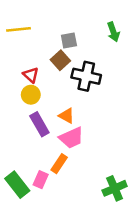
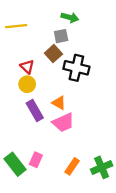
green arrow: (113, 32) -> (70, 17), moved, turned -56
orange rectangle: (59, 164) -> (72, 166), moved

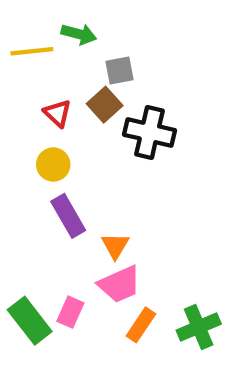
green arrow: (70, 17) -> (79, 34), moved
red triangle: (27, 67) -> (58, 113), moved
orange triangle: (59, 103) -> (115, 246), moved, turned 32
pink trapezoid: (63, 123) -> (120, 284), moved

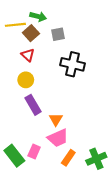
brown square: (105, 105) -> (31, 33), moved

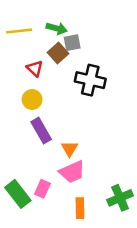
green arrow: (38, 17) -> (57, 28), moved
brown square: (31, 33) -> (58, 53), moved
orange rectangle: (68, 158) -> (80, 208), moved, turned -35

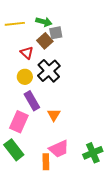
black cross: (90, 80) -> (49, 71), moved, turned 35
pink trapezoid: (72, 172) -> (59, 149), moved
pink rectangle: (42, 189) -> (19, 122), moved, size x1.5
orange rectangle: (80, 208) -> (46, 162), moved

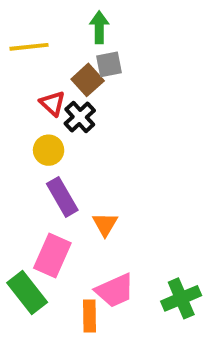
green arrow: (44, 22) -> (99, 27), moved, turned -105
black cross: (49, 71) -> (80, 117), moved, size x0.7
pink rectangle: (19, 122) -> (52, 255), moved

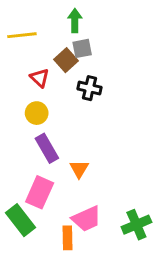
black cross: (80, 117) -> (89, 88), moved, turned -35

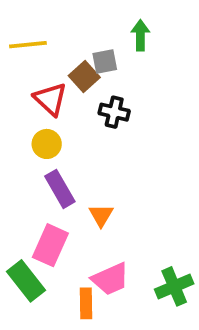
green arrow: (75, 21) -> (140, 35), moved
red triangle: (40, 78) -> (50, 99), size x1.4

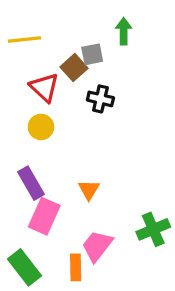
purple rectangle: (60, 189) -> (31, 183), moved
pink trapezoid: (110, 279) -> (97, 246), turned 152
green rectangle: (26, 281) -> (24, 267), moved
green cross: (174, 286) -> (153, 229), moved

